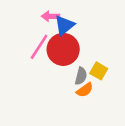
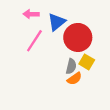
pink arrow: (50, 16) -> (31, 14), moved
red circle: (63, 49) -> (78, 37), moved

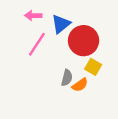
gray semicircle: (71, 66) -> (67, 78), moved

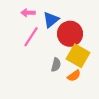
yellow square: (93, 67) -> (78, 56), size x1.6
orange semicircle: (80, 85) -> (74, 76), moved

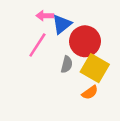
pink arrow: (28, 13) -> (45, 16), moved
gray semicircle: (56, 65) -> (67, 64), moved

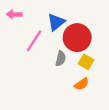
pink arrow: (45, 16) -> (14, 14), moved
yellow square: (95, 68) -> (86, 62), size x0.6

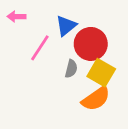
yellow square: (86, 62) -> (101, 73), size x1.5
orange semicircle: (82, 84) -> (96, 99), size x1.6

